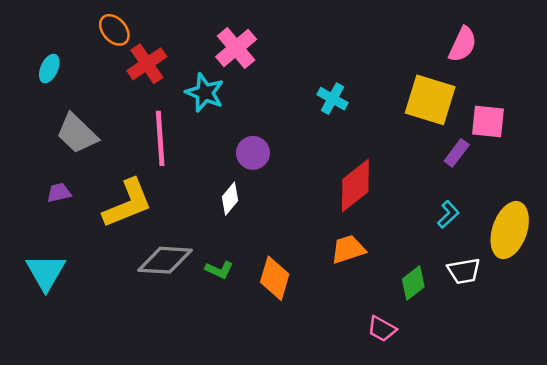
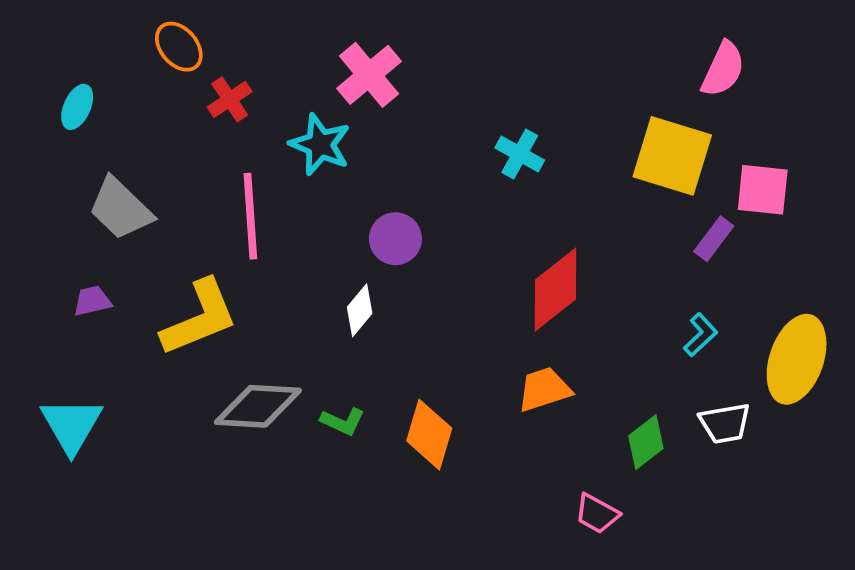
red cross: (147, 64) -> (230, 99), size x0.7

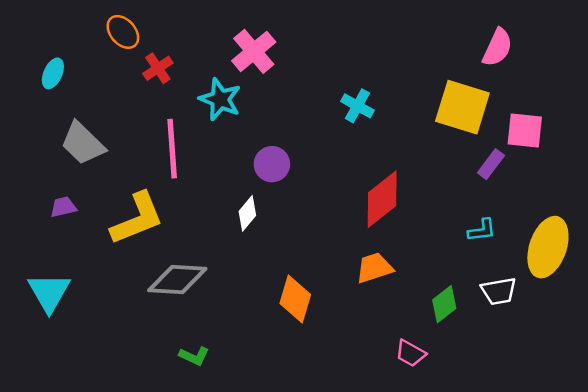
cyan L-shape: (700, 335) -> (482, 230), turned 36
green L-shape: (343, 421) -> (194, 356), moved

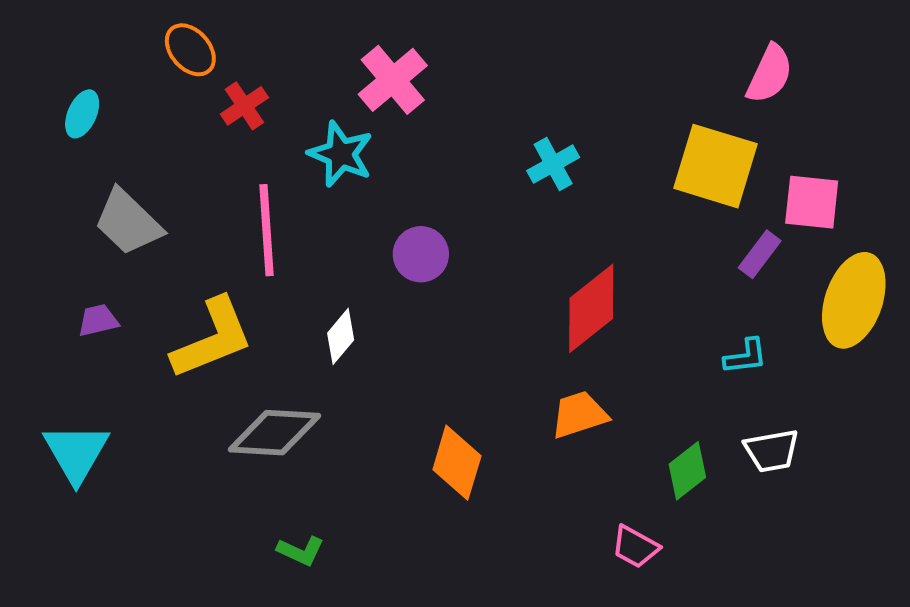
cyan cross: (357, 106) -> (553, 164), turned 32
white diamond: (247, 213) -> (341, 336), moved
yellow ellipse: (548, 247) -> (854, 300), moved

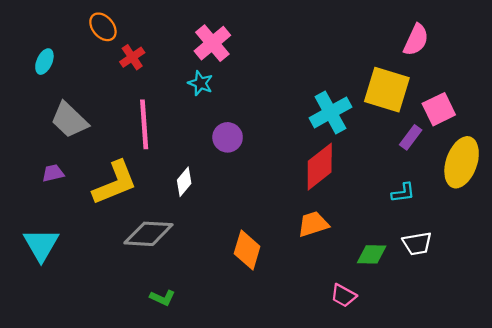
cyan star: (341, 154) -> (200, 83), moved, size x0.7
cyan cross: (553, 164) -> (330, 112), moved, size x1.5
pink square: (812, 202) -> (439, 109), turned -32
green diamond: (687, 471) -> (372, 254), turned 40

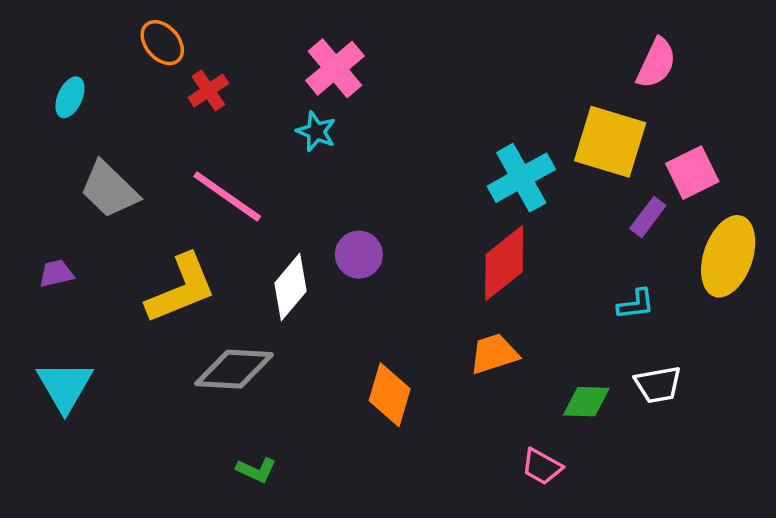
pink line: (144, 124) -> (227, 196), turned -51
purple circle: (228, 137) -> (359, 255), moved
purple trapezoid: (53, 173) -> (56, 273), moved
white diamond: (184, 182) -> (290, 287), size x1.4

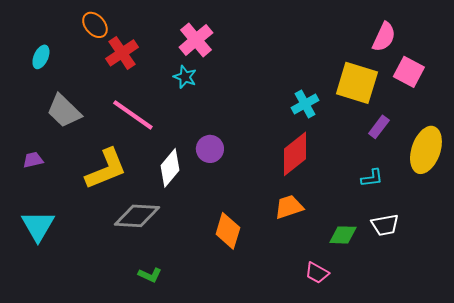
red cross: (208, 90) -> (122, 53), size x1.4
pink square: (692, 173) -> (409, 72), moved, turned -36
cyan cross: (521, 178) -> (305, 104), size x0.7

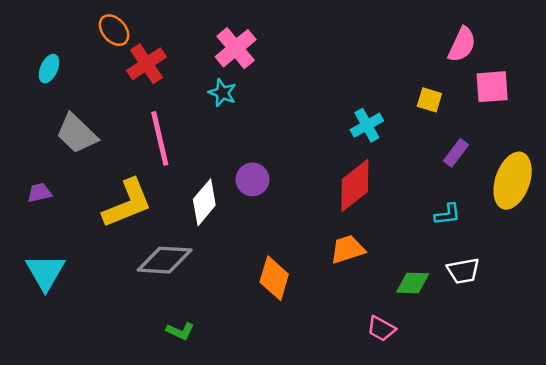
pink square: (409, 72) -> (492, 87), turned -32
yellow square: (357, 83) -> (429, 100), size x0.5
pink line: (133, 115) -> (160, 138), turned 42

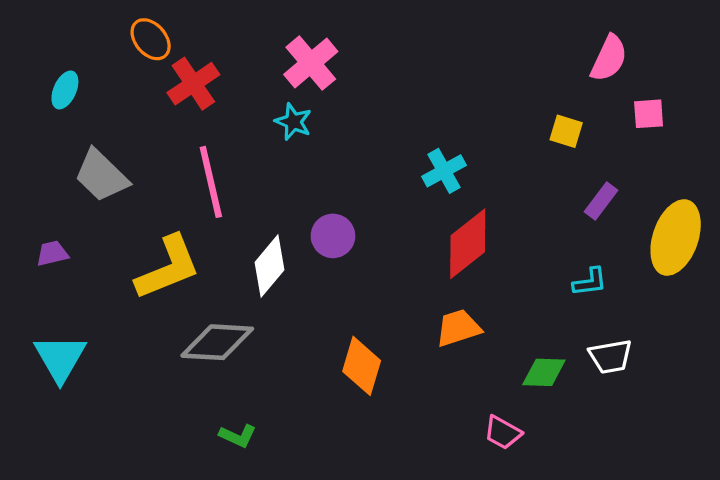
pink square: (492, 87) -> (649, 114), size x0.7
cyan cross: (367, 125) -> (444, 171), moved

